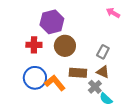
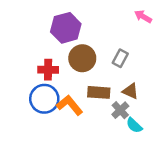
red cross: (34, 45) -> (48, 70), moved
gray rectangle: (103, 52) -> (120, 58), moved

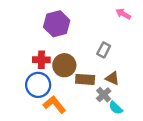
brown circle: (82, 58) -> (64, 65), moved
orange L-shape: (70, 105) -> (55, 105), moved

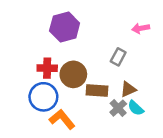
pink arrow: (123, 14) -> (141, 28), moved, turned -40
brown triangle: (112, 78) -> (128, 89), turned -48
cyan semicircle: (116, 108) -> (136, 108), moved

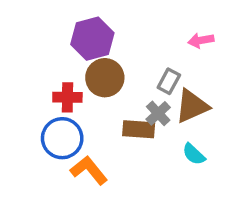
brown circle: (73, 74) -> (105, 78), moved
brown triangle: (128, 89) -> (192, 106), moved, size x1.5
gray cross: (118, 108) -> (158, 113), moved

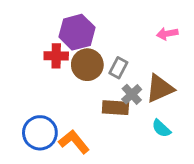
gray rectangle: (169, 81) -> (118, 68), moved
red cross: (67, 97) -> (56, 56), moved
blue circle: (62, 138) -> (40, 133), moved

